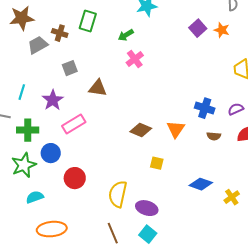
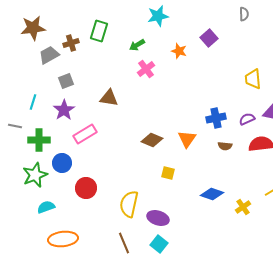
orange star: (222, 30) -> (179, 51), moved
brown cross: (60, 33) -> (71, 43), turned -35
gray square: (70, 68) -> (66, 81), moved
blue cross: (205, 108) -> (216, 118), turned -30

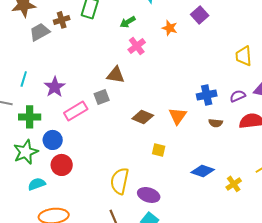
gray square: (66, 81) -> (102, 97), moved
brown triangle: (109, 98) -> (116, 75), moved
red circle: (86, 188) -> (62, 165), moved

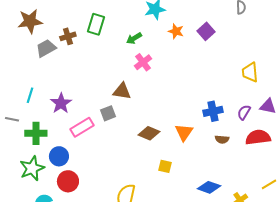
orange star: (170, 28) -> (176, 31), moved
purple semicircle: (238, 96) -> (244, 112), turned -35

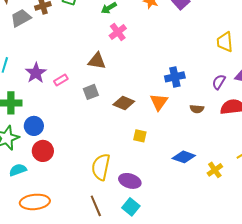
blue cross: (213, 111) -> (175, 77), moved
gray square: (108, 113) -> (91, 92), moved
pink rectangle: (82, 127) -> (61, 80), moved, size x0.6

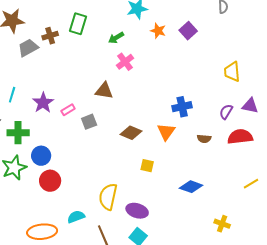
gray square: (91, 92) -> (89, 122), moved
cyan semicircle: (18, 170) -> (76, 217), moved
yellow cross: (215, 170) -> (222, 224), moved, turned -35

